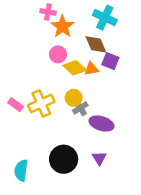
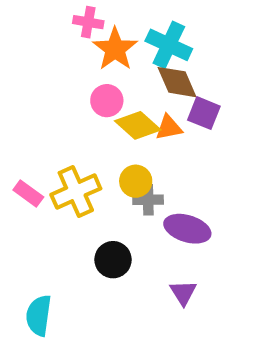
cyan cross: (105, 18) -> (169, 45), moved
gray cross: (80, 108) -> (148, 200), turned 32
black circle: (64, 159) -> (113, 260), moved, size x0.7

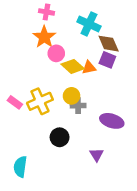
orange star: (115, 49) -> (44, 37), moved
brown diamond: (177, 82) -> (109, 44), moved
purple ellipse: (187, 229) -> (112, 121), moved

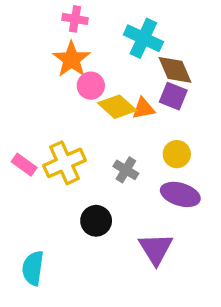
yellow circle: (72, 96) -> (177, 154), moved
gray cross: (78, 106) -> (126, 170), turned 32
purple triangle: (97, 155) -> (156, 249), size x1.5

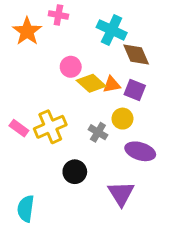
orange star: (71, 59) -> (27, 31), moved
purple square: (173, 96) -> (135, 90), moved
yellow circle: (177, 154) -> (122, 119), moved

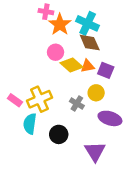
orange star: (27, 31) -> (60, 24), moved
brown diamond: (136, 55) -> (90, 43), moved
cyan semicircle: (26, 209) -> (30, 124), moved

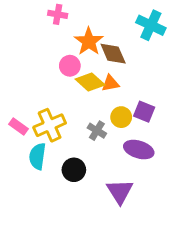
cyan cross: (88, 23) -> (151, 25), moved
orange star: (60, 24) -> (89, 41), moved
purple square: (106, 70) -> (144, 112), moved

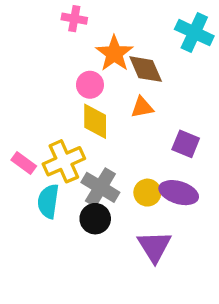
yellow diamond: (90, 82) -> (95, 121), moved, turned 48
yellow circle: (121, 117) -> (147, 193), moved
gray cross: (97, 131) -> (100, 187), moved, size x1.5

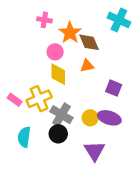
pink cross: (74, 19) -> (44, 20), moved
cyan semicircle: (48, 201) -> (24, 137), moved

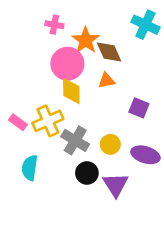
pink circle: (55, 52) -> (67, 64), size x1.6
purple ellipse: (109, 118) -> (145, 155), moved
black circle: (58, 134) -> (87, 173), moved

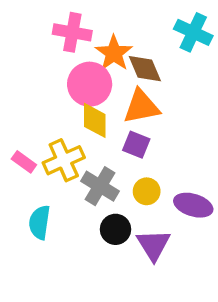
pink cross: (54, 25) -> (72, 32), size x1.5
orange triangle: (106, 81) -> (141, 107), size x1.6
purple square: (139, 108) -> (136, 145), moved

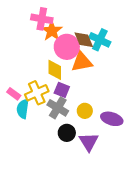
cyan cross: (193, 32) -> (100, 40), moved
orange star: (114, 53) -> (52, 31), moved
pink circle: (90, 84) -> (67, 47), moved
purple square: (136, 145) -> (62, 90), moved
cyan semicircle: (39, 222) -> (23, 109), moved

